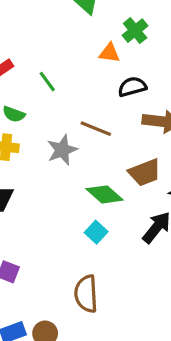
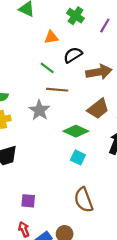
green cross: (135, 31) -> (75, 16), moved
green line: (47, 82) -> (47, 68), moved

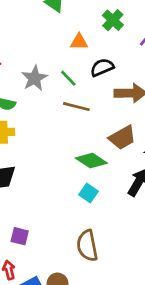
gray star: (39, 110) -> (35, 78), moved

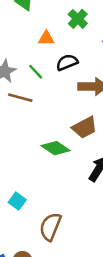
brown line: (76, 107) -> (20, 98), moved
cyan square: (89, 193) -> (17, 201), moved
brown semicircle: (87, 246) -> (50, 227), turned 32

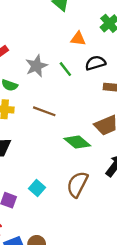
brown line: (20, 98) -> (44, 111), moved
brown semicircle: (50, 227) -> (77, 184), moved

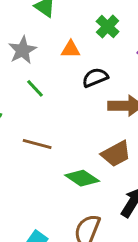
gray star: (36, 66) -> (22, 50), moved
green line: (65, 69) -> (35, 88), moved

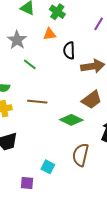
green cross: (108, 27) -> (57, 12), moved
black semicircle: (95, 78) -> (69, 50), turned -60

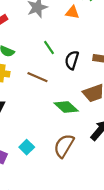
black semicircle: (69, 50) -> (72, 60), moved
green line: (30, 64) -> (49, 48), moved

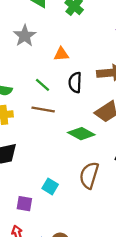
orange triangle: (72, 12) -> (61, 54), moved
green line: (49, 48) -> (42, 85), moved

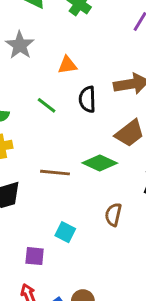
brown line: (43, 110) -> (55, 173), moved
brown semicircle: (89, 175) -> (113, 215), size x0.7

